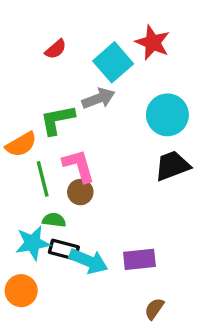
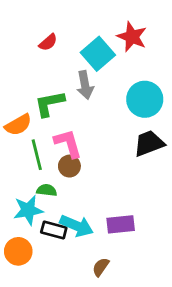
gray arrow: (98, 98) -> (85, 85), turned 100
black rectangle: (64, 250) -> (54, 230), moved
brown semicircle: (154, 309) -> (101, 267), moved

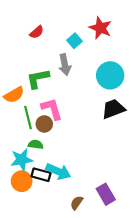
cyan square: (98, 54) -> (74, 41), size x0.6
brown circle: (69, 166) -> (44, 124), moved
purple rectangle: (121, 224) -> (106, 194), moved, turned 66
orange circle: (18, 251) -> (22, 181), moved

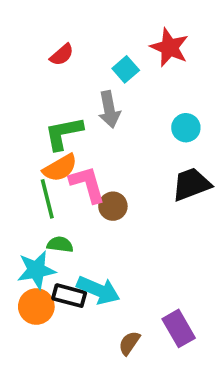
cyan circle: (110, 75) -> (186, 128), size x0.6
orange semicircle: (14, 95) -> (60, 168), moved
brown circle: (44, 124) -> (113, 206), moved

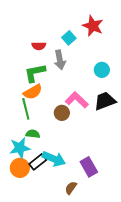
red semicircle: (62, 55) -> (39, 46), moved, turned 40
pink L-shape: (87, 184) -> (77, 100), moved, turned -30
black rectangle: (69, 296) -> (38, 162), turned -54
purple rectangle: (179, 328) -> (89, 167), moved

